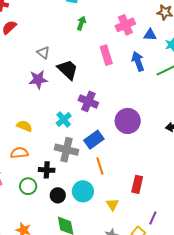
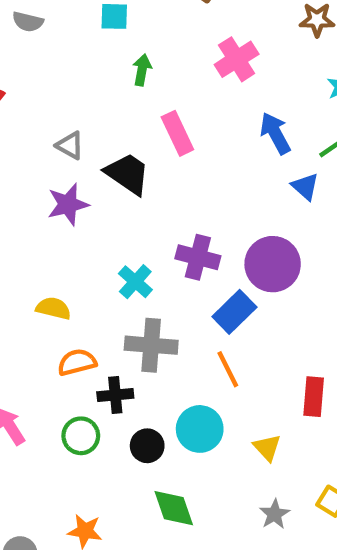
blue triangle: (150, 35) -> (305, 186), moved, turned 48
pink rectangle: (106, 55) -> (177, 133), moved
purple cross: (88, 101) -> (198, 257), moved
blue rectangle: (94, 140) -> (234, 312), moved
orange semicircle: (19, 153) -> (77, 362), moved

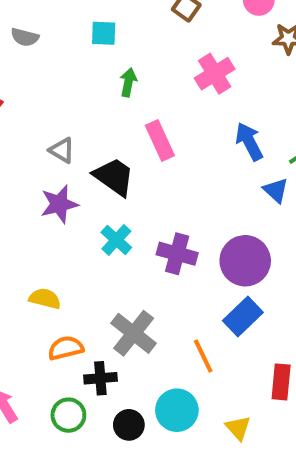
cyan cross: (135, 282) -> (116, 240), moved
blue rectangle: (234, 312) -> (243, 316), moved
gray cross: (151, 345) -> (134, 333), turned 33

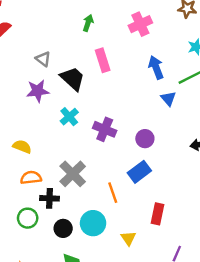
purple circle: (245, 261) -> (145, 139), size x0.6

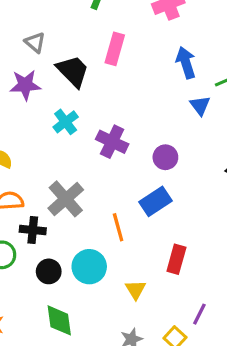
pink rectangle: (103, 60) -> (115, 49), turned 30

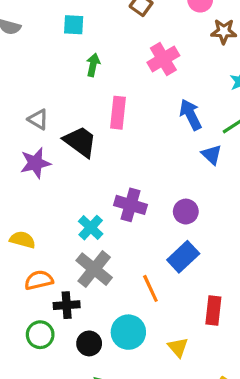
cyan cross: (66, 122) -> (91, 228), moved

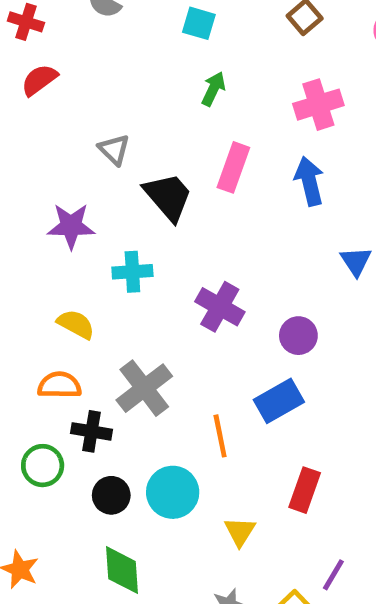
blue arrow: (191, 115) -> (309, 181), moved
purple star: (35, 163) -> (71, 226), moved
cyan cross: (91, 228) -> (132, 272), moved, turned 30
yellow semicircle: (23, 240) -> (76, 324), moved

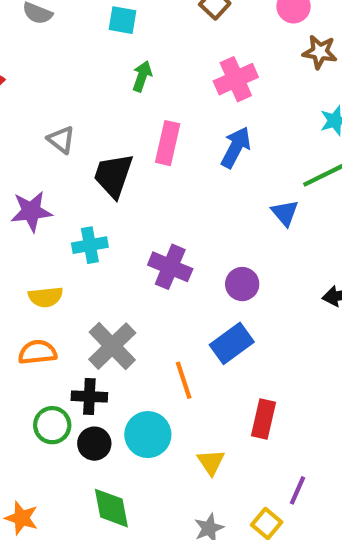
blue arrow: (309, 181) -> (236, 147), turned 48
black trapezoid: (168, 197) -> (113, 176), turned -114
yellow semicircle: (76, 324) -> (46, 297), turned 152
black cross: (92, 431) -> (89, 396), moved
green circle: (43, 466) -> (52, 425), moved

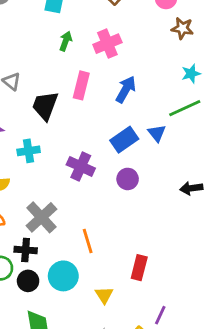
pink cross: (236, 79) -> (107, 44), moved
blue rectangle: (232, 343) -> (124, 140), moved

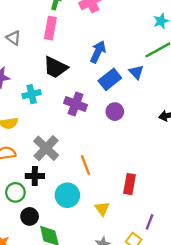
pink rectangle: (81, 85) -> (50, 28), moved
blue arrow: (126, 89) -> (98, 52), moved
black trapezoid: (45, 106) -> (55, 67), moved, turned -80
black circle: (28, 281) -> (30, 216), moved

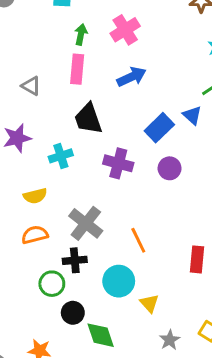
blue arrow: (98, 52) -> (132, 77), moved, turned 45
black trapezoid: (55, 67) -> (88, 119), turned 50
yellow triangle: (102, 209) -> (149, 303), moved

